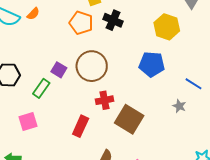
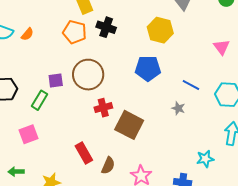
orange semicircle: (33, 14) -> (27, 34), moved
purple square: (59, 70) -> (56, 81), turned -35
red rectangle: (81, 126) -> (84, 153), moved, turned -50

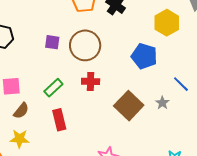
green rectangle: (39, 100) -> (53, 88), moved
brown square: (129, 125) -> (129, 106), moved
brown semicircle: (108, 166) -> (21, 111), moved

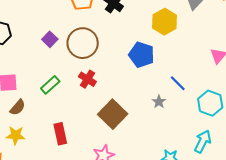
purple square: (52, 42) -> (50, 39), turned 35
red cross: (91, 81) -> (87, 79), turned 30
brown square: (129, 106) -> (113, 114), moved
red rectangle: (59, 120) -> (60, 134), moved

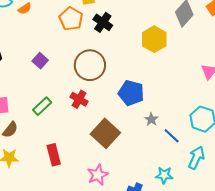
brown circle: (83, 43) -> (90, 65), moved
blue pentagon: (142, 55) -> (131, 93), moved
blue line: (178, 83) -> (172, 136), moved

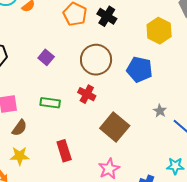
blue pentagon: (131, 93) -> (139, 69), moved
green rectangle: (42, 106) -> (50, 103), turned 54

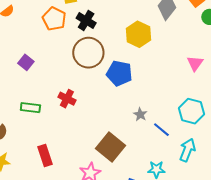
brown circle: (96, 60) -> (88, 53), moved
brown square: (115, 127) -> (111, 147), moved

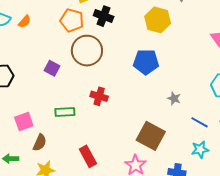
brown circle: (88, 53) -> (87, 51), moved
blue line: (161, 130) -> (199, 122), moved

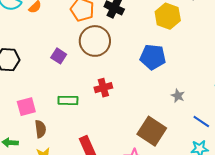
red cross: (99, 96) -> (103, 88), turned -36
brown semicircle: (40, 143) -> (40, 129), turned -36

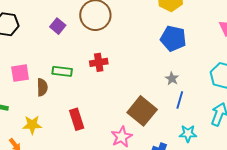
blue pentagon: (153, 57) -> (173, 39), moved
blue line: (201, 122) -> (180, 100), moved, turned 66
brown semicircle: (40, 129) -> (42, 87), moved

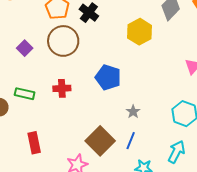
blue pentagon: (173, 39) -> (108, 77), moved
blue line: (180, 100) -> (131, 141), moved

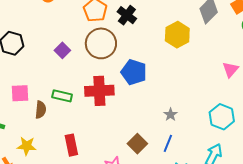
blue pentagon: (108, 77) -> (134, 72), moved
red cross: (62, 88) -> (99, 91), size x1.6
brown square: (100, 141) -> (137, 144), size x0.7

